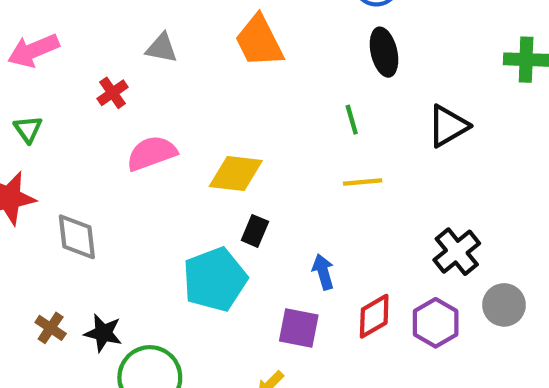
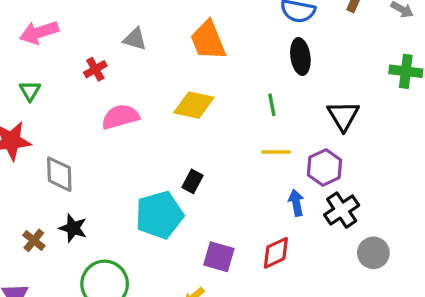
black triangle: (448, 126) -> (343, 116), turned -36
yellow diamond: (236, 173) -> (194, 105), moved
blue arrow: (323, 272) -> (296, 203), moved
purple hexagon: (436, 323) -> (324, 167), moved
black star: (103, 333) -> (73, 228), moved

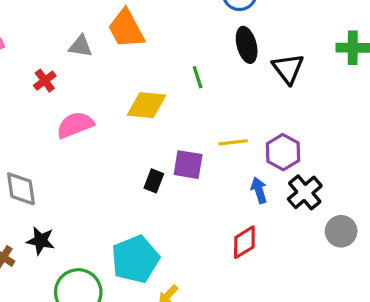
orange trapezoid: (208, 40) -> (126, 29), moved
green line: (272, 105) -> (198, 77), moved
black triangle: (343, 116) -> (288, 69), moved
cyan pentagon: (159, 215) -> (135, 259), moved
purple square: (219, 257) -> (188, 165), moved

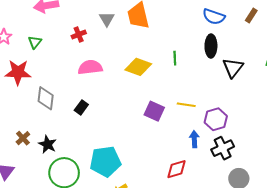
gray triangle: (81, 46) -> (107, 19), turned 35
black rectangle: (154, 181) -> (81, 107), moved
black star: (41, 241) -> (47, 144), moved

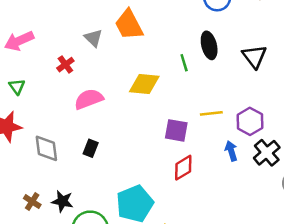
black ellipse: (211, 46) -> (209, 45), moved
red diamond: (176, 169) -> (183, 168), moved

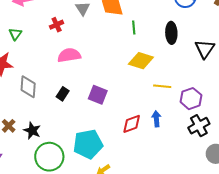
green line: (184, 63) -> (134, 28), moved
yellow diamond: (144, 84) -> (141, 61), moved
purple square: (176, 130) -> (98, 95), moved
blue arrow: (231, 151) -> (156, 119), moved

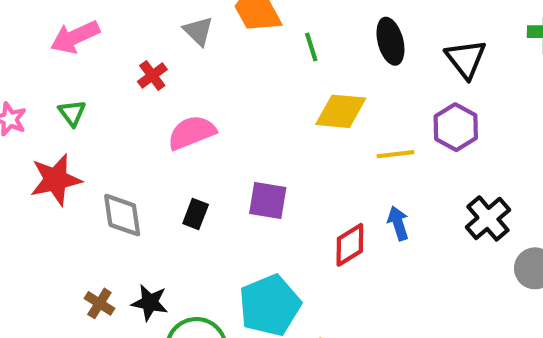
purple hexagon: (191, 99) -> (456, 127), moved

